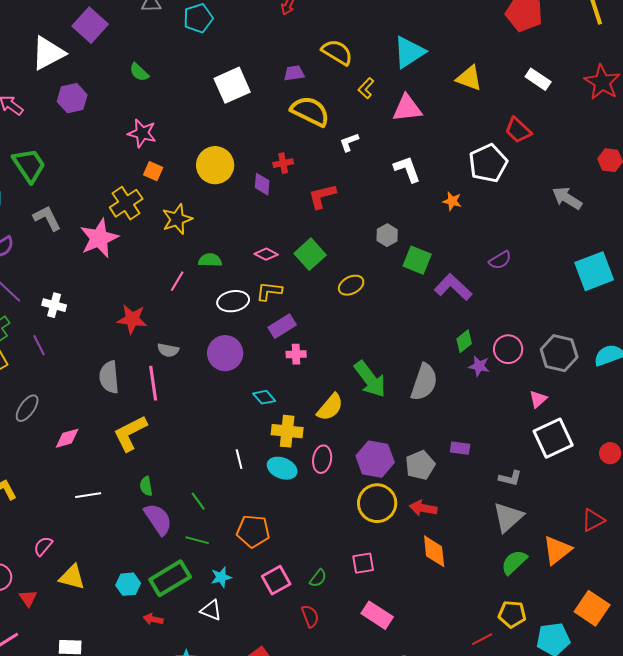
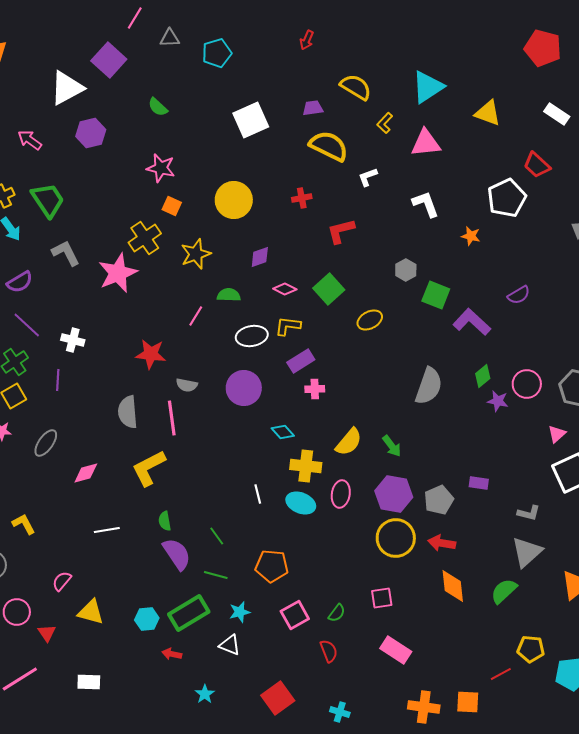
purple diamond: (262, 184) -> (260, 257), moved, turned 65
purple line: (39, 345) -> (58, 380), turned 30
green arrow: (370, 379) -> (392, 446), moved, size x0.6
gray semicircle: (424, 382) -> (429, 386), moved
green semicircle: (514, 562) -> (504, 591), moved

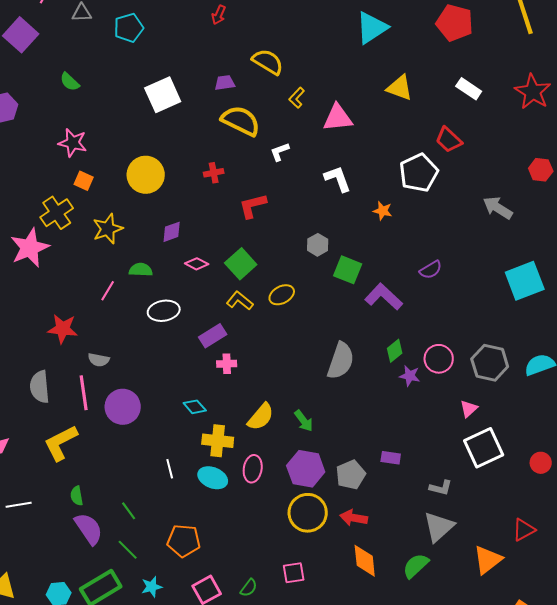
cyan triangle: (428, 87) -> (372, 28), moved
yellow L-shape: (288, 326) -> (240, 301), moved, turned 32
purple circle: (244, 388) -> (123, 407), moved
green line: (216, 575) -> (128, 550), turned 30

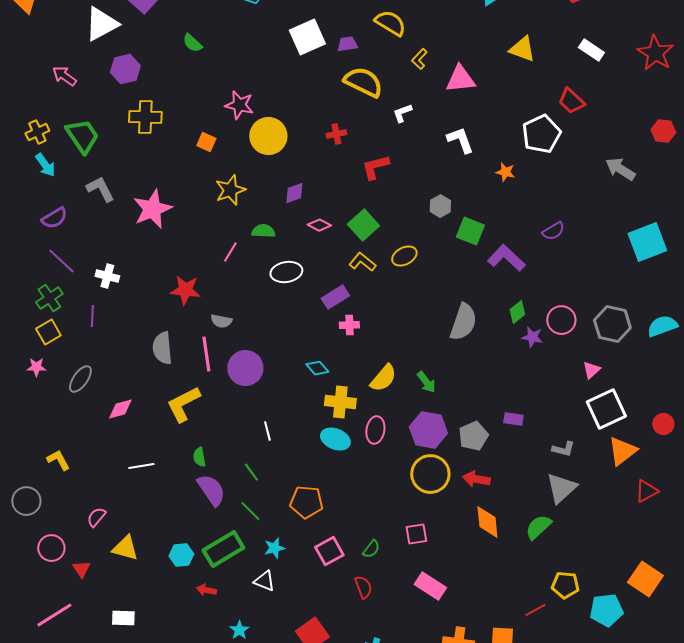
white square: (163, 95) -> (307, 37), moved
pink star: (73, 143) -> (239, 105), moved
yellow cross: (57, 213) -> (145, 117), moved, turned 36
white line: (170, 469) -> (267, 431), moved
orange triangle: (488, 560) -> (622, 451), moved

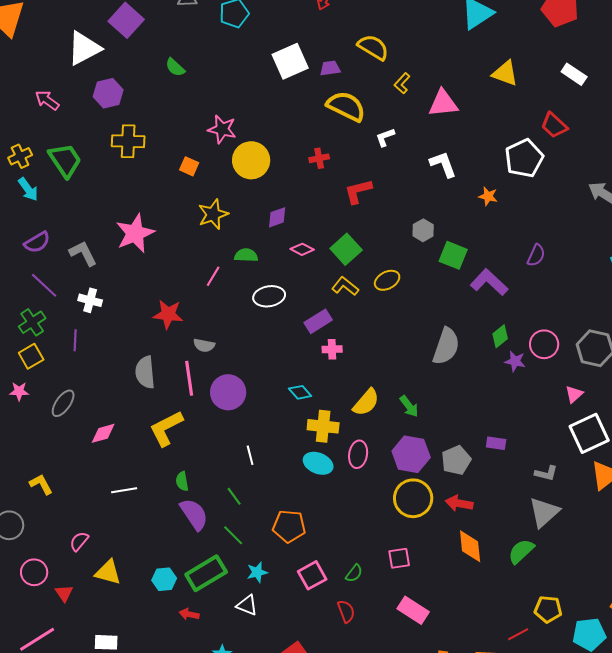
gray L-shape: (100, 189) -> (83, 253), moved
purple semicircle: (553, 231) -> (536, 255), turned -35

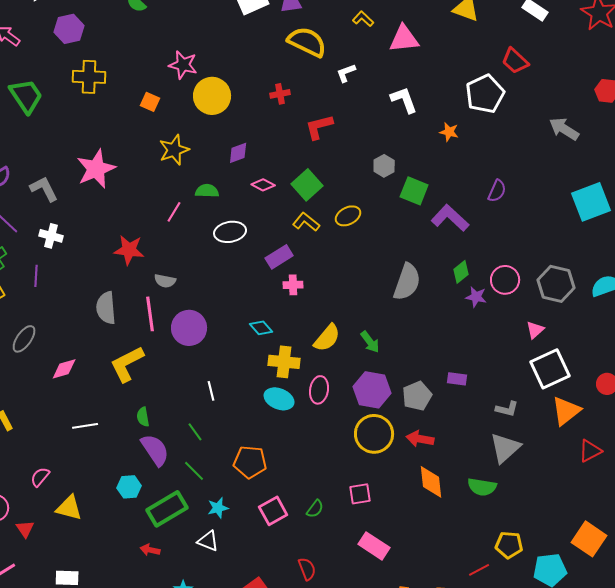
yellow L-shape: (402, 83) -> (363, 19), turned 90
green semicircle: (521, 551) -> (482, 487), turned -128
cyan hexagon: (164, 579) -> (129, 487), moved
red semicircle: (346, 611) -> (307, 569), moved

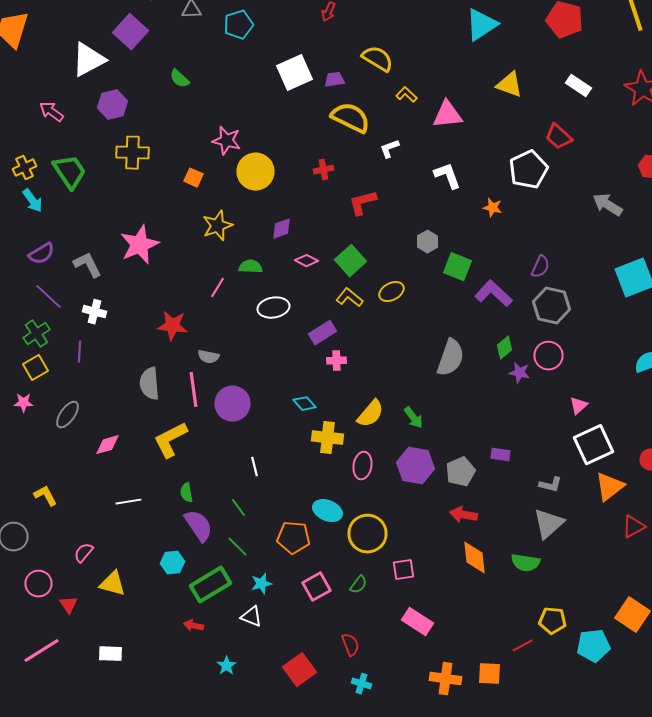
gray hexagon: (556, 284) -> (552, 306), moved
cyan ellipse: (279, 399) -> (328, 511), moved
yellow circle: (374, 434) -> (368, 534), moved

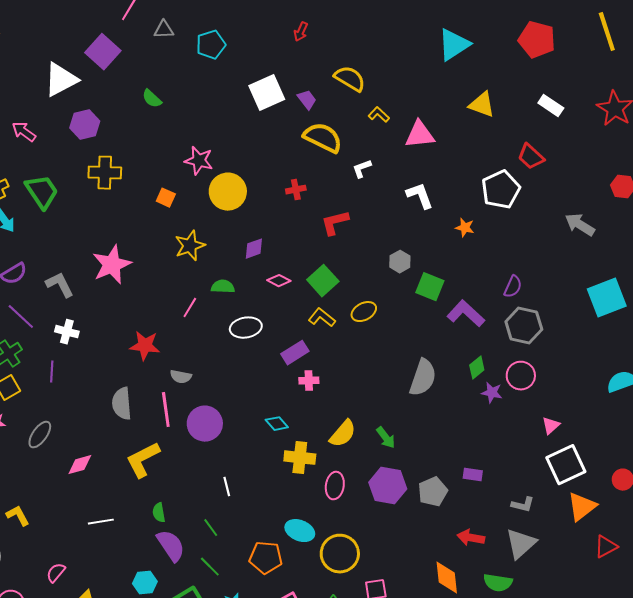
purple trapezoid: (334, 80) -> (307, 100), turned 60
red arrow: (464, 515) -> (471, 538), moved

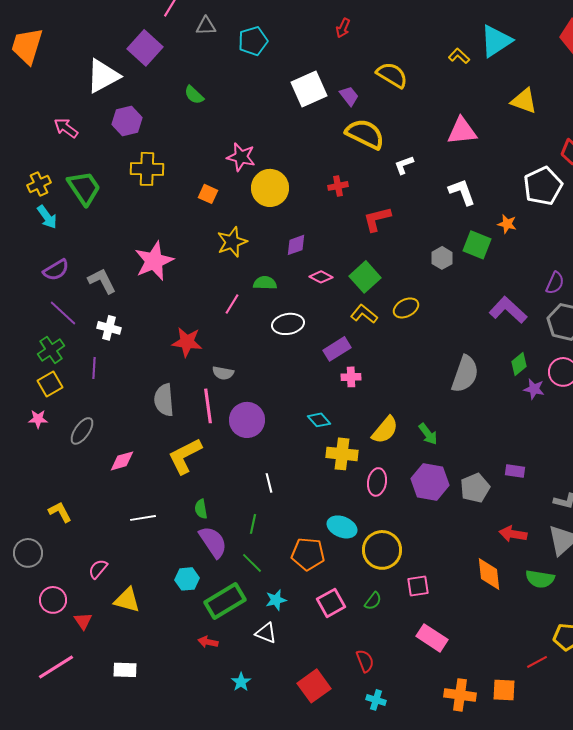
yellow L-shape: (379, 115) -> (459, 56), moved
green square: (430, 287) -> (477, 245), moved
green line: (211, 528) -> (253, 524), turned 48

